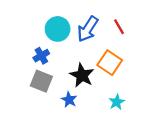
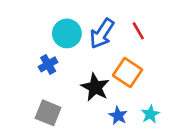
gray square: (41, 81) -> (48, 113), moved
blue star: (69, 100) -> (118, 116), moved
cyan star: (117, 102) -> (150, 114), moved

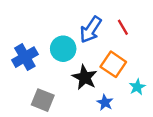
cyan circle: (67, 33) -> (63, 49), moved
blue cross: (48, 64) -> (25, 57), moved, size x1.5
cyan star: (150, 114) -> (137, 87), moved

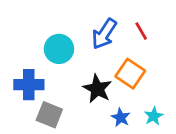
cyan circle: (63, 49) -> (59, 49), moved
blue cross: (25, 57) -> (29, 85), moved, turned 30
cyan star: (137, 87) -> (154, 116), moved

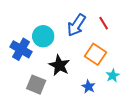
blue cross: (29, 85) -> (21, 49), moved, turned 30
black star: (97, 89) -> (59, 65), moved
cyan star: (154, 116) -> (113, 76), moved

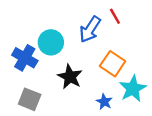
red line: (104, 23) -> (115, 16), moved
cyan star: (113, 76) -> (133, 89), size x1.6
gray square: (36, 85) -> (30, 99), moved

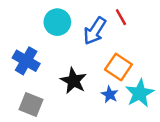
cyan circle: (51, 42) -> (57, 22), moved
blue star: (104, 102) -> (110, 94), moved

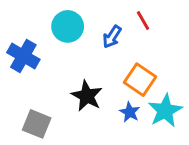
blue arrow: (95, 31) -> (112, 37), size x0.7
blue cross: (26, 61) -> (23, 56), moved

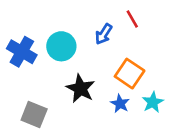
cyan circle: (68, 26) -> (61, 46), moved
cyan star: (165, 111) -> (153, 102), size x0.7

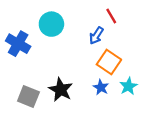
blue arrow: (104, 34) -> (96, 36), moved
cyan circle: (61, 46) -> (51, 24), moved
black star: (80, 89) -> (61, 90), moved

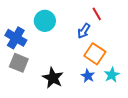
gray square: (28, 97) -> (19, 63), moved

